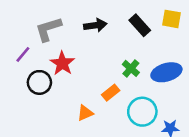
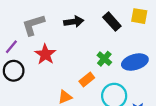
black circle: (39, 82) -> (14, 71), moved

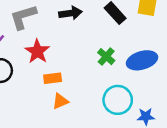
orange rectangle: (87, 79) -> (53, 78), moved, turned 32

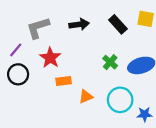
orange triangle: (60, 101) -> (86, 97), moved

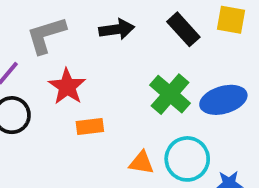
green cross: (110, 62) -> (170, 94), size x1.5
orange triangle: (86, 97) -> (141, 163), moved, turned 32

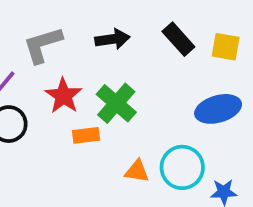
yellow square: (231, 20) -> (226, 47), moved
green cross: (170, 94) -> (116, 103), moved

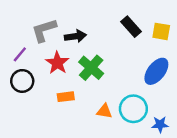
black arrow: (112, 39) -> (75, 36), moved
blue ellipse: (218, 109) -> (156, 71), turned -36
orange rectangle: (86, 135) -> (66, 97), moved

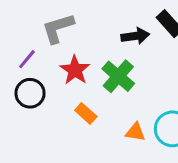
black arrow: (75, 36) -> (135, 36), moved
orange rectangle: (66, 97) -> (86, 113), turned 49

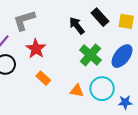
black arrow: (135, 36) -> (77, 26), turned -120
green cross: (118, 76) -> (90, 55), moved

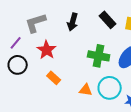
black arrow: (77, 26) -> (73, 22), moved, turned -126
green cross: (90, 55) -> (99, 56), turned -30

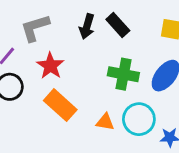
black rectangle: (108, 20) -> (118, 25), moved
orange rectangle: (54, 78) -> (60, 105), size x1.6

